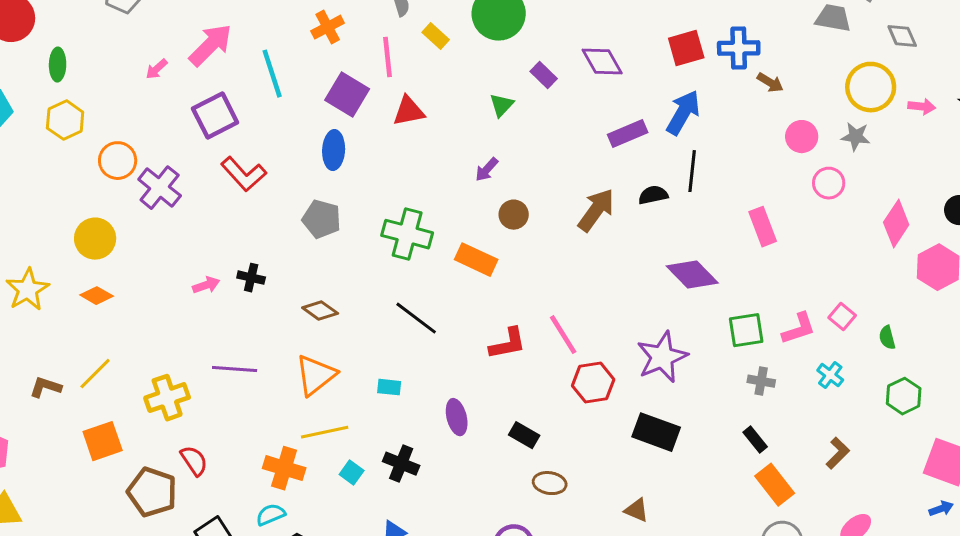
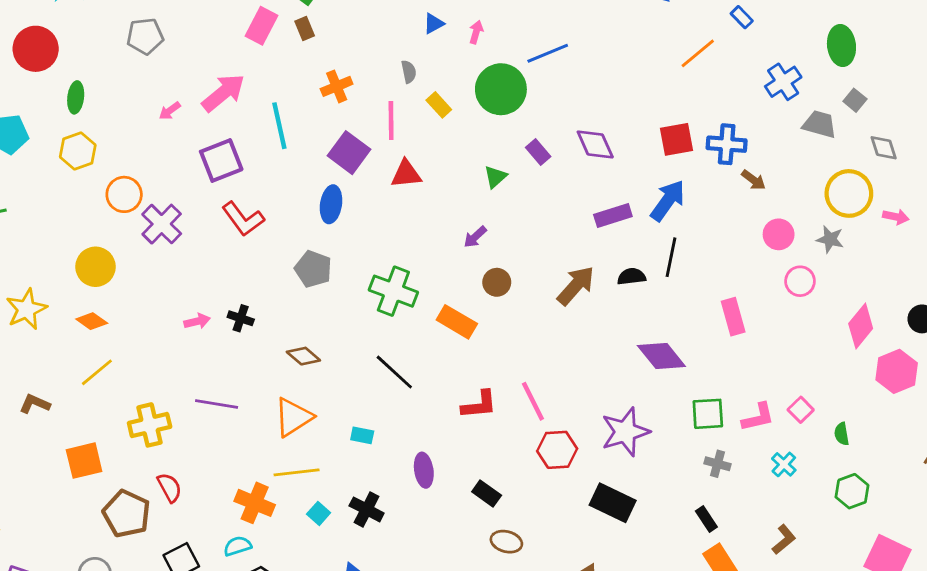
yellow line: (95, 374) -> (97, 372), moved

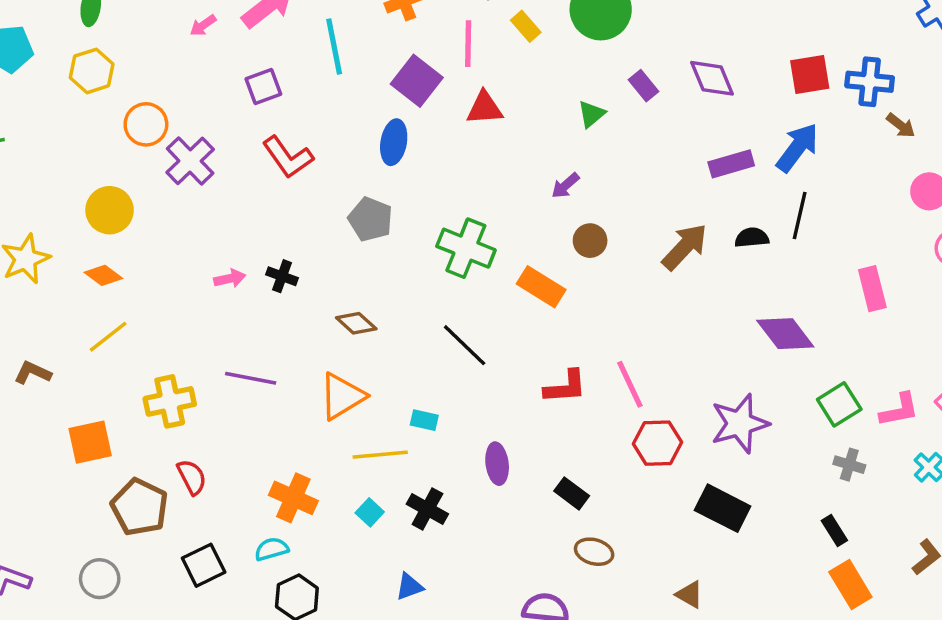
purple square: (221, 160) -> (263, 86), size x0.7
green square: (708, 414) -> (839, 404), turned -30
yellow line: (297, 472) -> (380, 455), moved

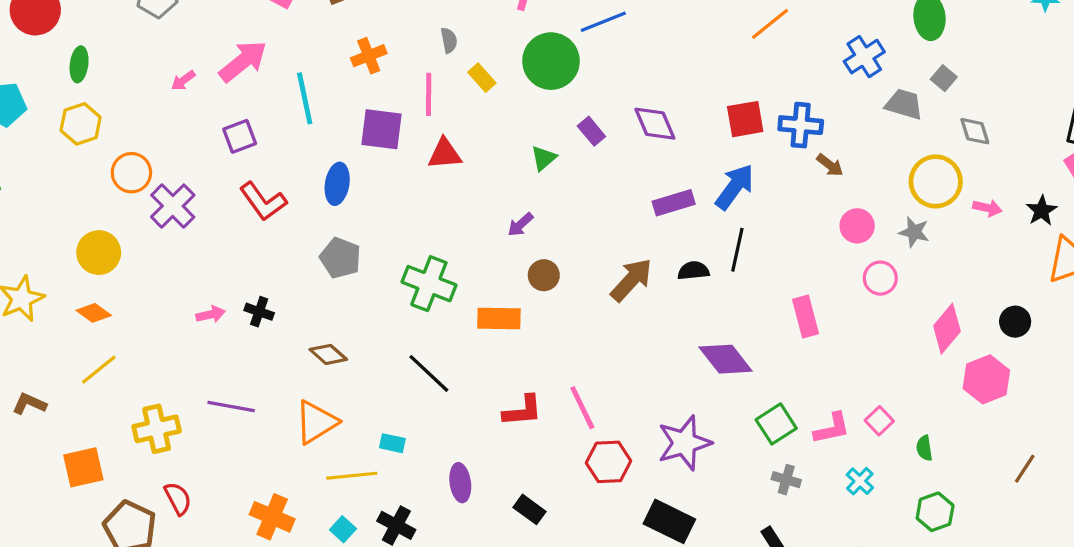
purple square: (417, 81) -> (382, 129), turned -30
blue ellipse: (394, 142) -> (337, 184), moved
orange rectangle: (541, 287) -> (499, 318), turned -30

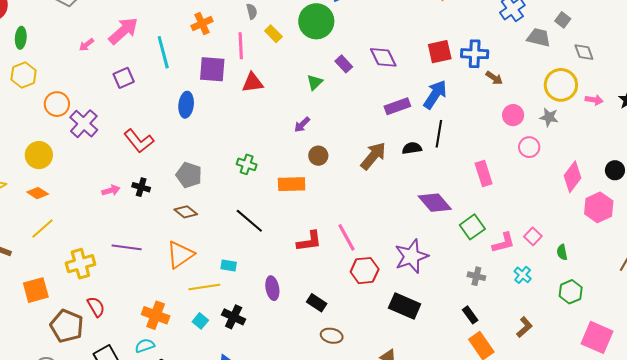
red L-shape: (263, 201) -> (139, 141), moved
gray pentagon: (340, 258) -> (189, 175), moved
green cross: (429, 284) -> (247, 164), size x0.6
green square: (776, 424) -> (472, 227), moved

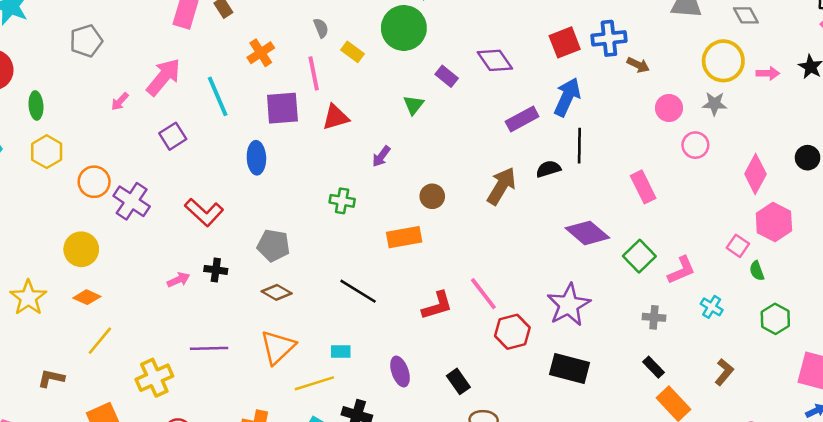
purple arrow: (302, 125) -> (381, 156), moved
green cross: (247, 164) -> (342, 201), moved
pink hexagon: (599, 207) -> (774, 222), moved
pink square: (533, 236) -> (738, 246), moved
black rectangle: (317, 303) -> (458, 381), turned 30

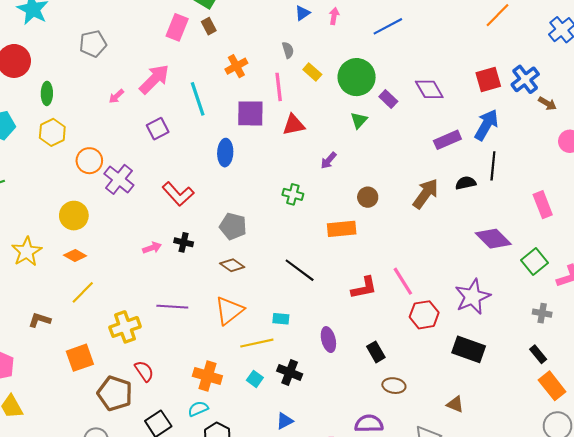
green circle: (404, 28) -> (357, 77), moved
blue cross: (609, 38) -> (525, 79), turned -36

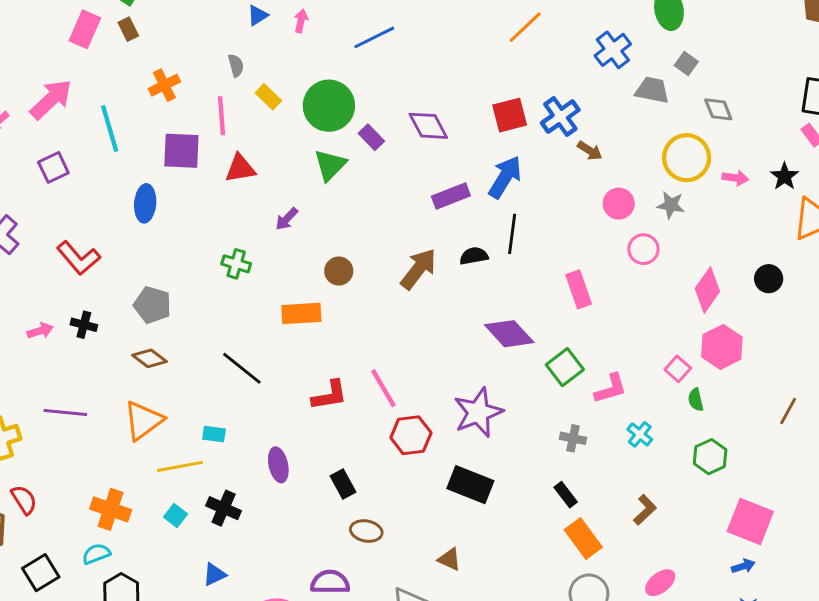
green triangle: (359, 120) -> (330, 165), size x1.4

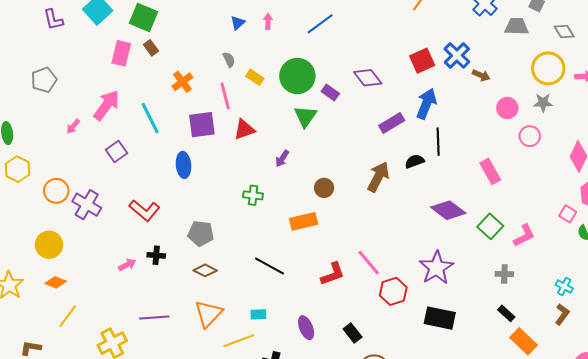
cyan cross: (640, 434) -> (564, 287), moved

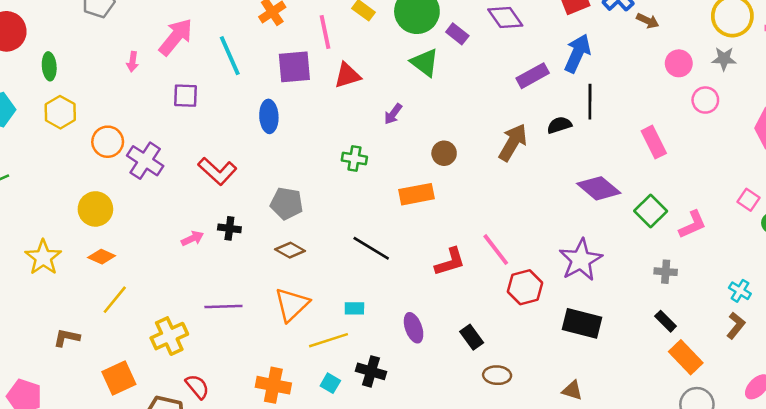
green triangle: (305, 116) -> (425, 62), turned -30
pink arrow: (73, 126) -> (133, 62), turned -35
purple square: (116, 151) -> (186, 96), turned 35

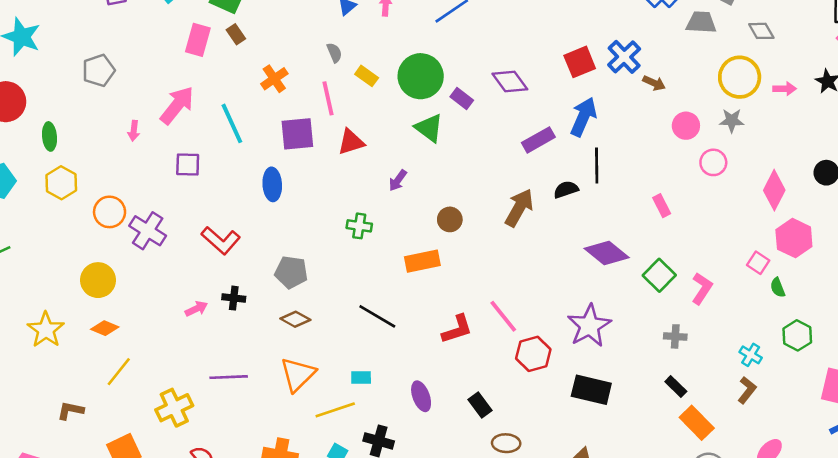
pink rectangle: (654, 142) -> (662, 206), size x0.7
pink L-shape: (693, 224) -> (702, 288), turned -32

